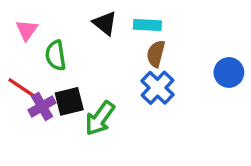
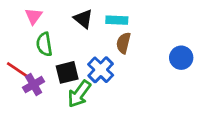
pink triangle: (27, 30) -> (34, 16), moved
blue cross: (158, 88) -> (101, 70), moved
black square: (69, 101) -> (67, 72), moved

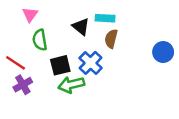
black triangle: (83, 19) -> (81, 27), moved
purple cross: (34, 85) -> (23, 85), moved
green arrow: (79, 94) -> (71, 85), turned 40

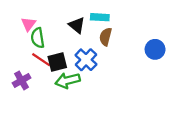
pink triangle: (30, 15) -> (28, 24), moved
red line: (16, 63) -> (41, 60), moved

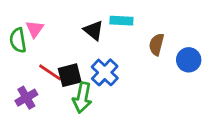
brown semicircle: (106, 37) -> (156, 44), moved
green semicircle: (38, 38) -> (18, 40), moved
green arrow: (68, 80) -> (82, 98), turned -65

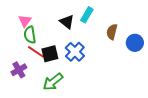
cyan rectangle: (121, 21) -> (87, 15), turned -63
green semicircle: (18, 40) -> (30, 35), moved
green arrow: (82, 98) -> (53, 82), moved, turned 40

